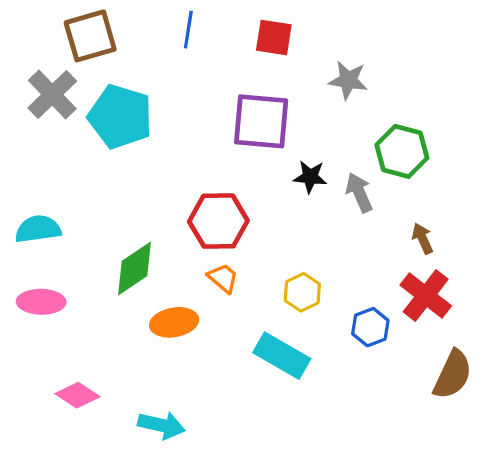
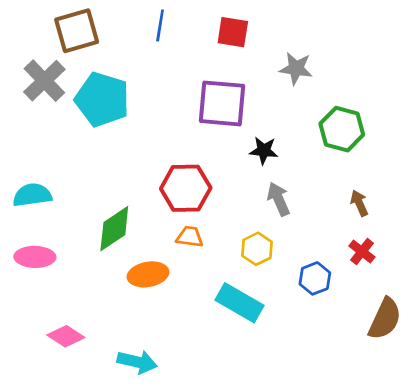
gray arrow: (359, 193) -> (279, 199), moved
orange trapezoid: (223, 278) -> (190, 237), turned -32
red cross: (426, 295) -> (362, 252), size x0.6

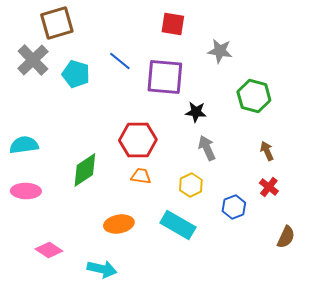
blue line: (160, 25) -> (120, 61), moved, turned -60
cyan pentagon: (102, 99) -> (76, 74), size x0.7
orange ellipse: (148, 274) -> (119, 224), moved
brown semicircle: (385, 319) -> (286, 237), size x0.7

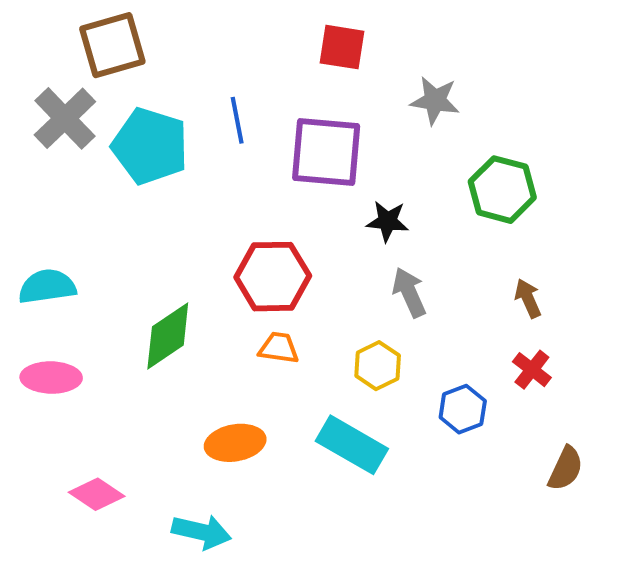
blue line: (120, 61) -> (237, 120), turned 40
cyan pentagon: (76, 74) -> (150, 146), size x1.4

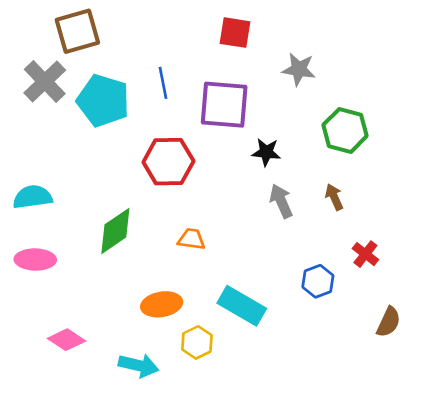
red hexagon: (273, 277) -> (168, 162), moved
brown arrow: (528, 298) -> (334, 197), moved
yellow hexagon: (378, 366) -> (197, 342), moved

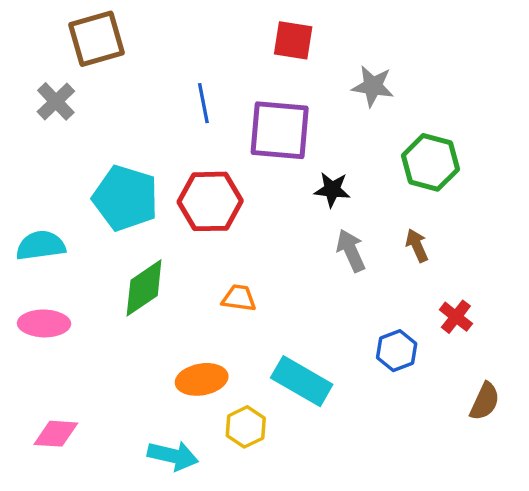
gray cross: (45, 82) -> (56, 101), size x0.7
cyan pentagon: (103, 101) -> (125, 198), moved
pink diamond: (66, 340) -> (56, 434), moved, turned -30

